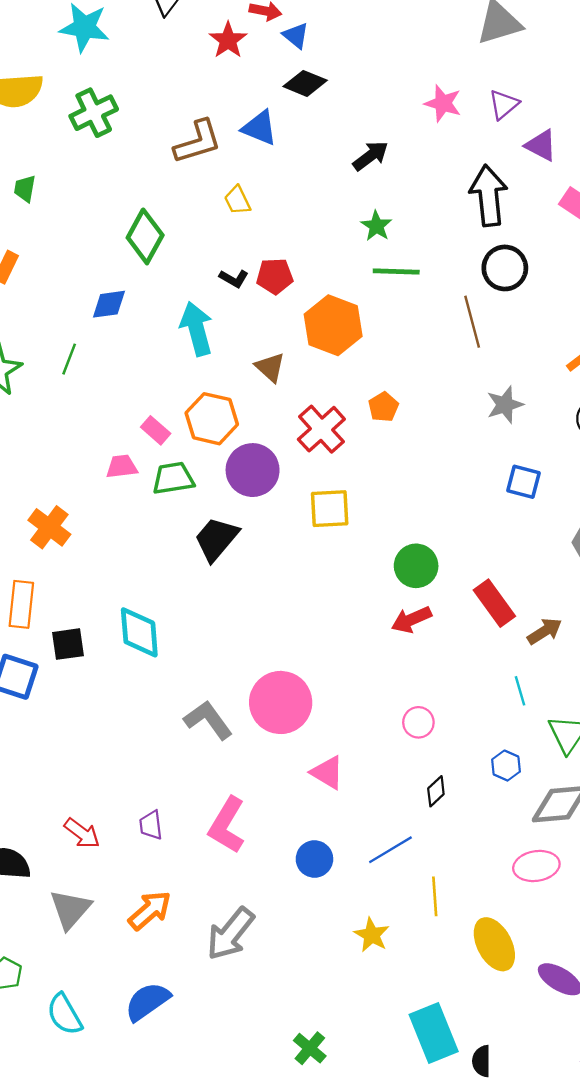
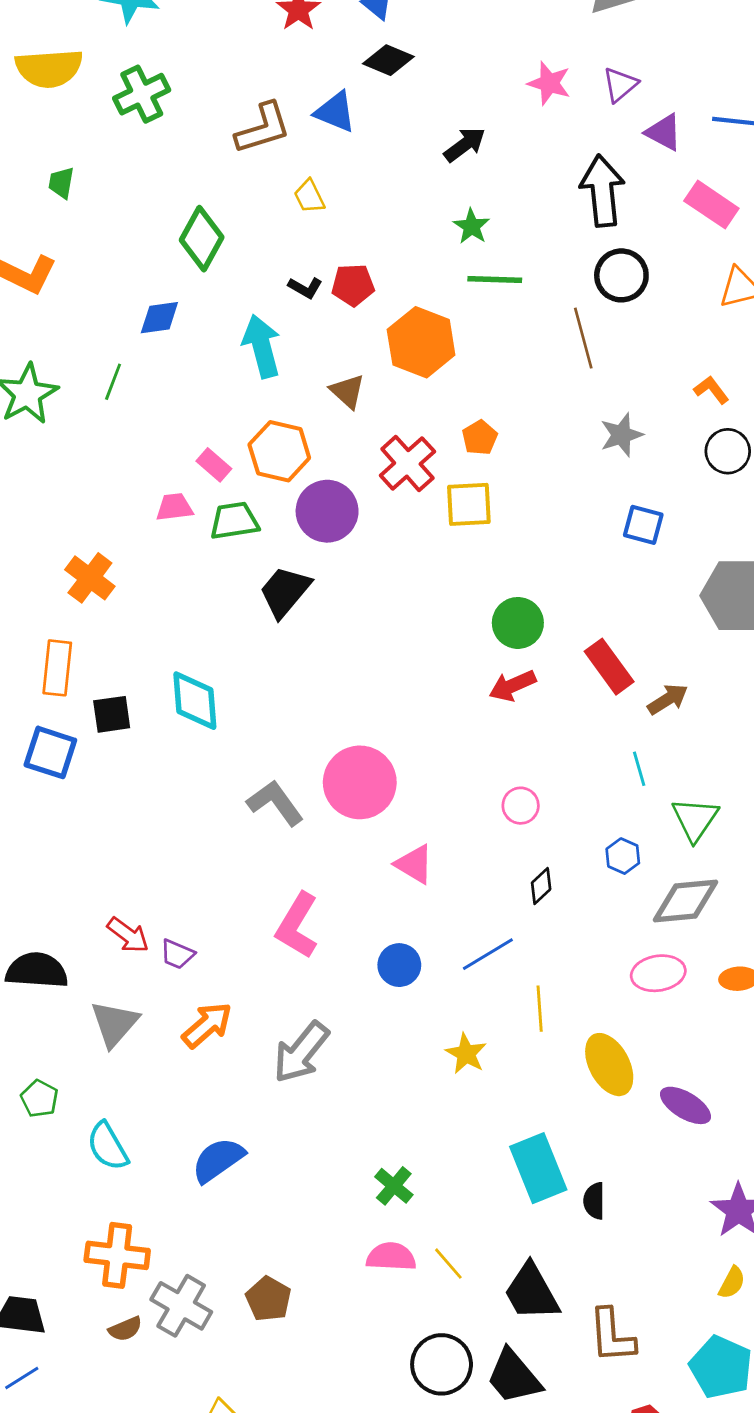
yellow square: (330, 509) -> (469, 504), moved
purple trapezoid: (151, 825) -> (177, 954), moved, turned -60
blue semicircle: (147, 1001) -> (218, 1160), moved

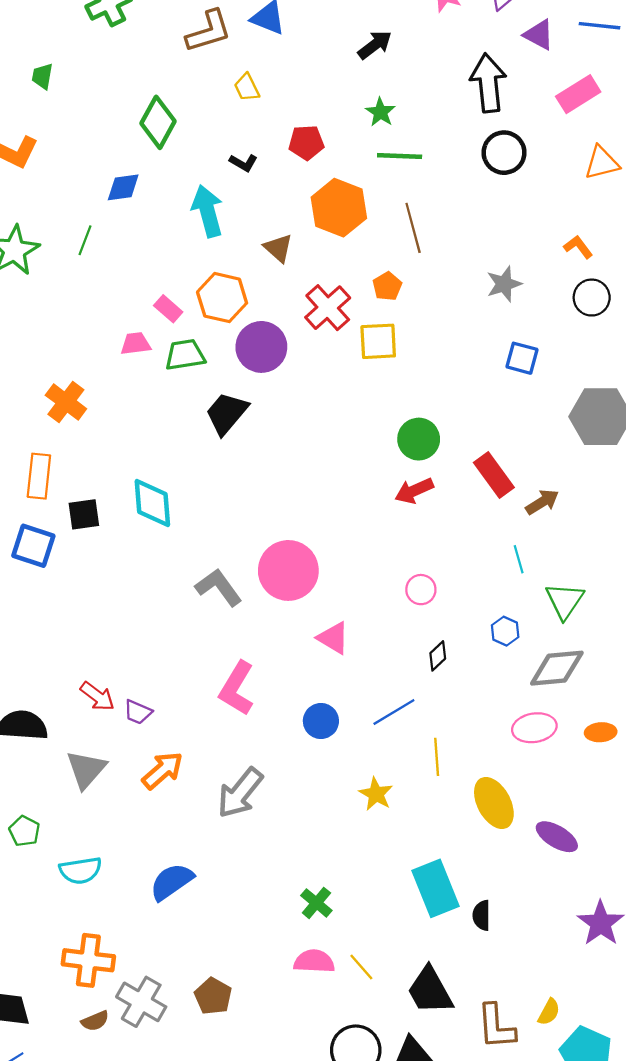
pink rectangle: (711, 205) -> (578, 94), turned -66
red pentagon: (353, 285) -> (306, 143), moved
brown line: (583, 338) -> (413, 228), moved
cyan semicircle: (108, 1146) -> (81, 870), turned -69
yellow semicircle: (732, 1283) -> (549, 1012), moved

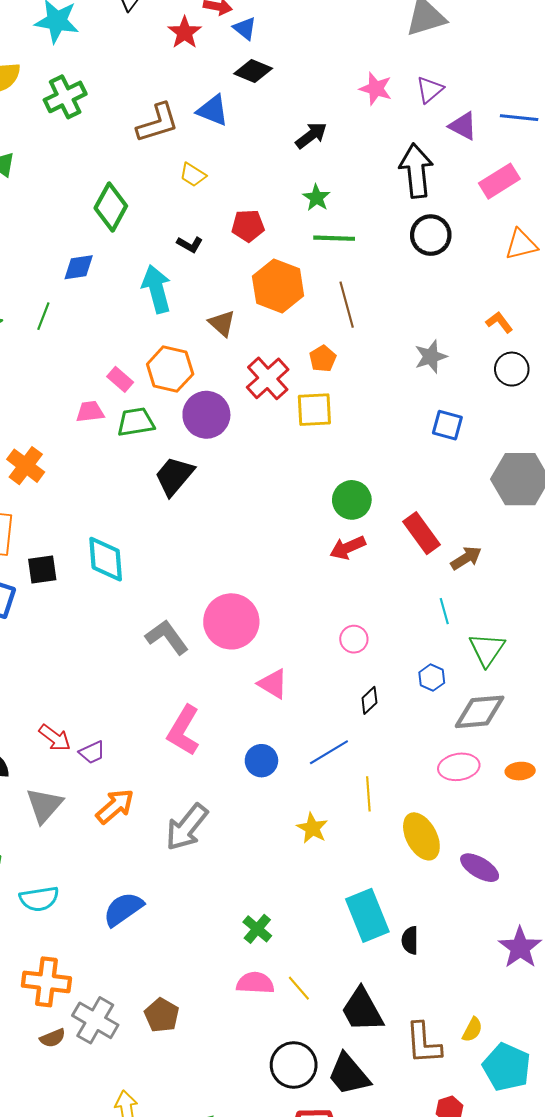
yellow trapezoid: (247, 87) -> (193, 175), turned -32
purple trapezoid: (138, 712) -> (92, 752), turned -48

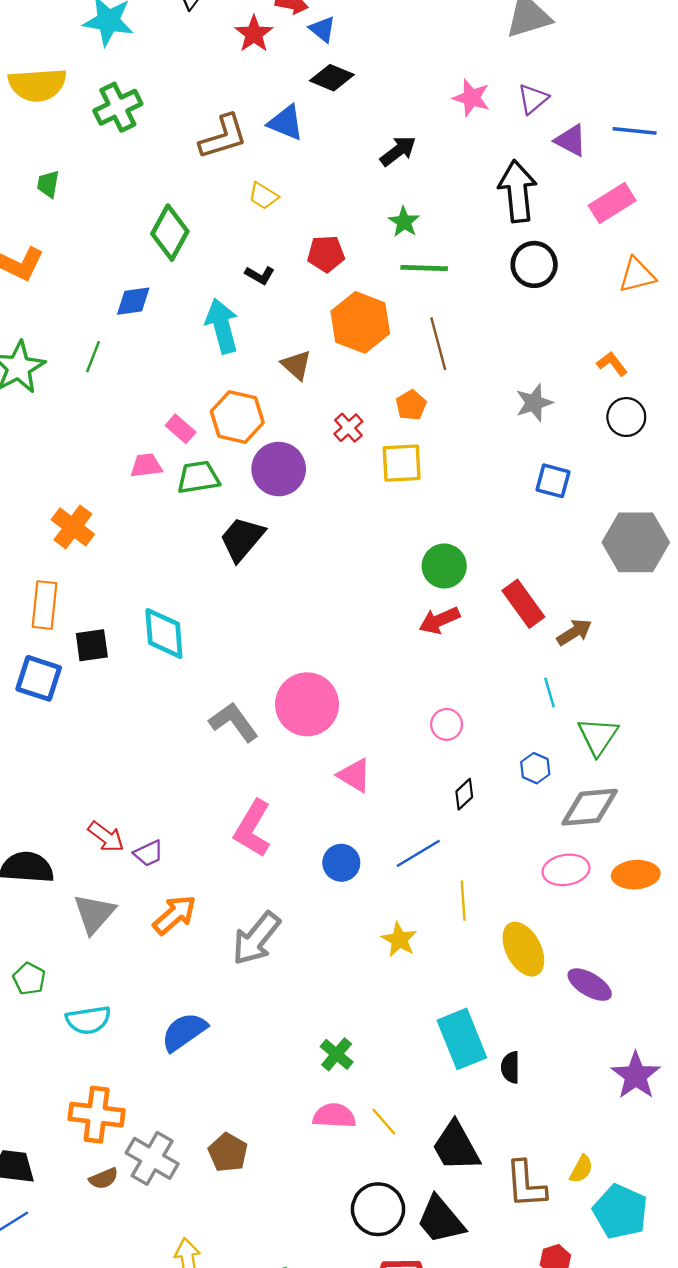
red cross: (268, 378) -> (348, 428), size x0.6
orange ellipse: (520, 771) -> (636, 875), size x1.4

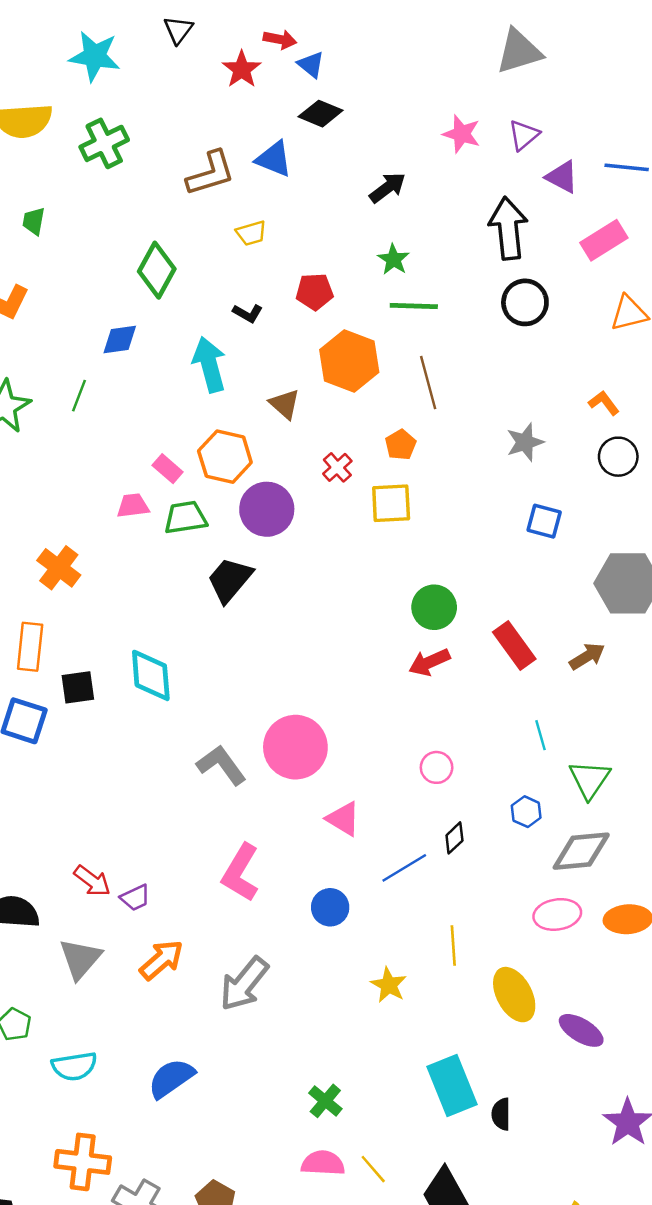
yellow trapezoid: (263, 196) -> (251, 233), turned -48
brown arrow: (574, 632) -> (587, 656), moved
blue line: (418, 853) -> (404, 868), moved

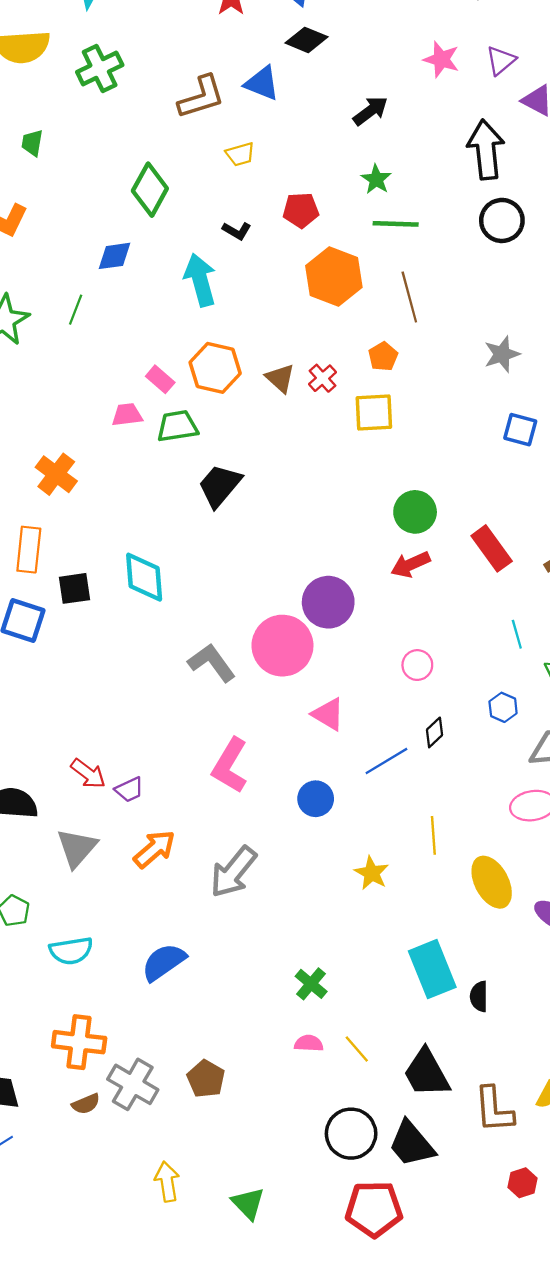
brown triangle: (285, 404) -> (280, 378), moved
purple circle: (267, 509) -> (328, 602), moved
pink semicircle: (323, 1163) -> (309, 1043), size x0.7

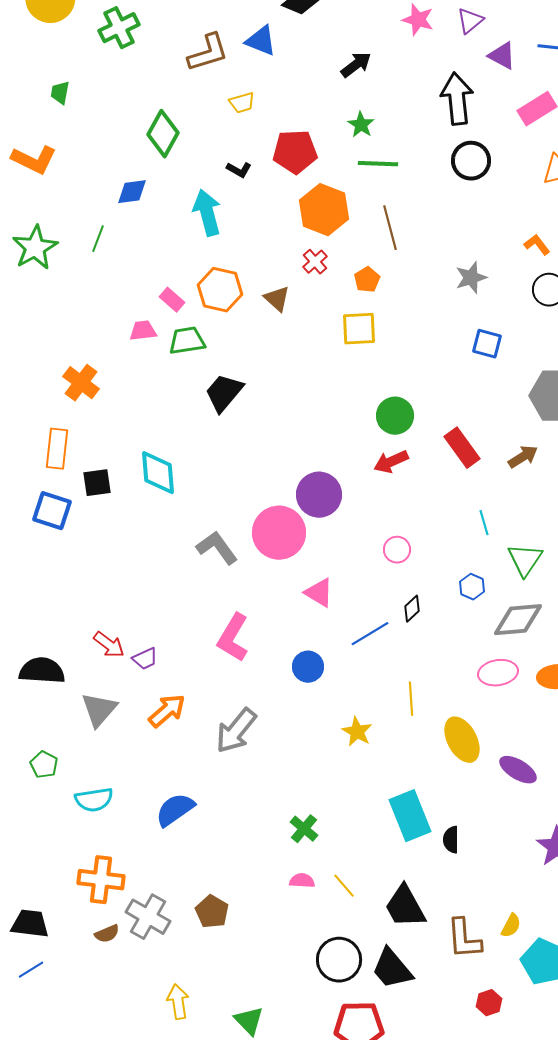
red pentagon: (301, 210) -> (295, 152), size x1.4
red cross: (322, 378) -> (315, 262), moved

